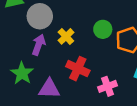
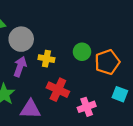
yellow cross: (66, 36) -> (46, 59), turned -35

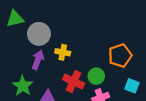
green circle: (82, 52) -> (96, 76), moved

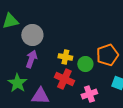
yellow cross: (63, 52) -> (65, 57), moved
green circle: (96, 76) -> (85, 64), moved

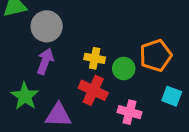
pink cross: (89, 94) -> (130, 112), turned 35

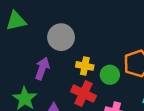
gray circle: (47, 26) -> (61, 37), moved

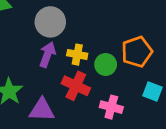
purple arrow: (42, 68) -> (47, 55), moved

